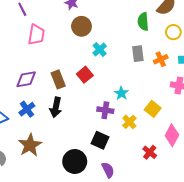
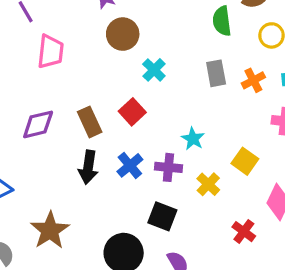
blue cross: (27, 109) -> (130, 165), moved

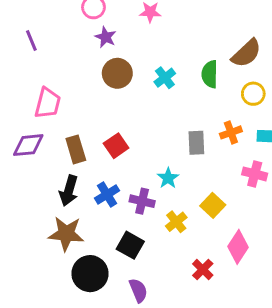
pink trapezoid: (51, 52) -> (48, 103), moved
cyan cross: (154, 70) -> (165, 78), moved
gray rectangle: (216, 73) -> (196, 143), moved
brown star: (50, 230) -> (66, 234), moved, turned 30

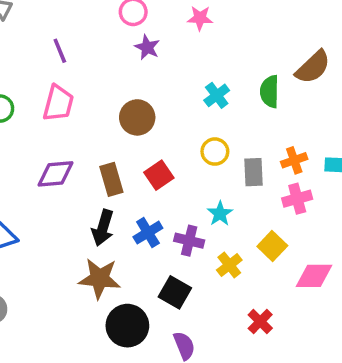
brown circle: (117, 73) -> (137, 117), moved
yellow circle: (253, 94) -> (215, 152), moved
pink trapezoid: (48, 103) -> (58, 103), moved
pink cross: (255, 174) -> (297, 199), moved, turned -30
pink diamond: (238, 247) -> (314, 276), moved, turned 56

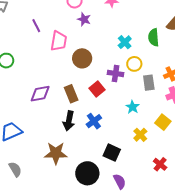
pink trapezoid: (58, 103) -> (59, 41), moved
yellow circle: (215, 152) -> (134, 64), moved
purple cross: (189, 241) -> (116, 73), moved
brown star: (100, 278) -> (56, 153), moved

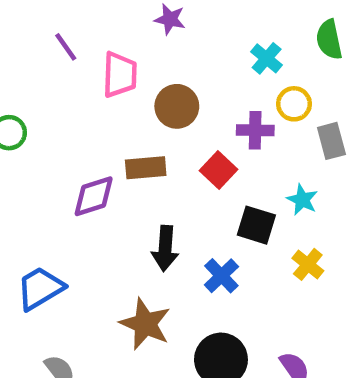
brown rectangle: (71, 94) -> (146, 168), moved, turned -66
blue cross: (94, 121) -> (221, 276), moved
yellow cross: (140, 135) -> (308, 264), moved
brown star: (56, 153) -> (145, 324), turned 30
black square: (112, 153) -> (256, 225), moved

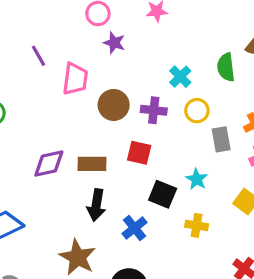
purple cross: (255, 130) -> (154, 110), moved
brown rectangle: (146, 168) -> (92, 164), moved
red square: (218, 170) -> (139, 153), turned -35
yellow cross: (308, 264) -> (197, 225), turned -35

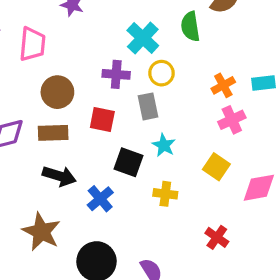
cyan cross: (180, 77) -> (143, 38), size x1.4
brown circle: (114, 105) -> (57, 92), moved
gray rectangle: (221, 139) -> (148, 106), moved
black arrow: (96, 205) -> (59, 176), turned -80

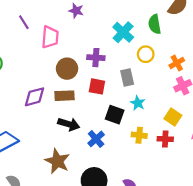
yellow circle: (161, 73) -> (146, 54), moved
purple cross: (116, 74) -> (96, 58), moved
red cross: (217, 237) -> (165, 139), moved, turned -32

